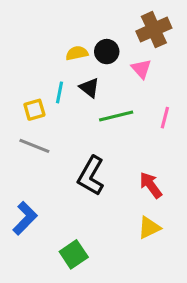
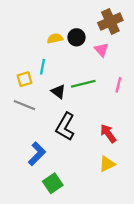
black triangle: (89, 88) -> (58, 92), moved
blue L-shape: (25, 218) -> (37, 154), moved

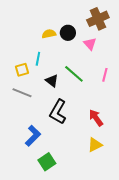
green line: (83, 84) -> (74, 74), turned 55

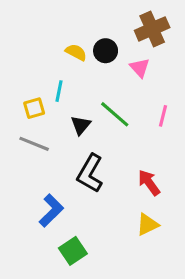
yellow semicircle: (49, 34) -> (76, 52), turned 40
black triangle: (52, 81) -> (81, 125), turned 32

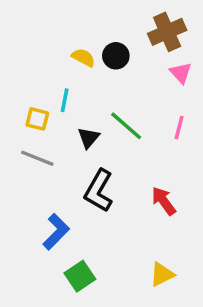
pink triangle: (140, 68) -> (181, 73), moved
yellow square: (34, 108) -> (37, 119), turned 30
yellow triangle: (147, 225) -> (162, 274), moved

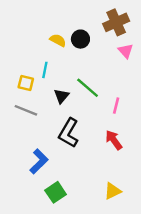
pink line: (179, 128) -> (116, 106), moved

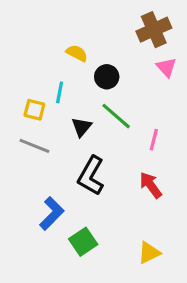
black circle: (80, 39) -> (107, 77), moved
green square: (56, 192) -> (83, 242), moved

